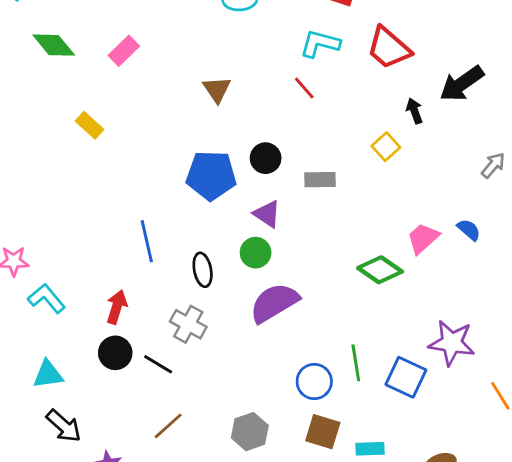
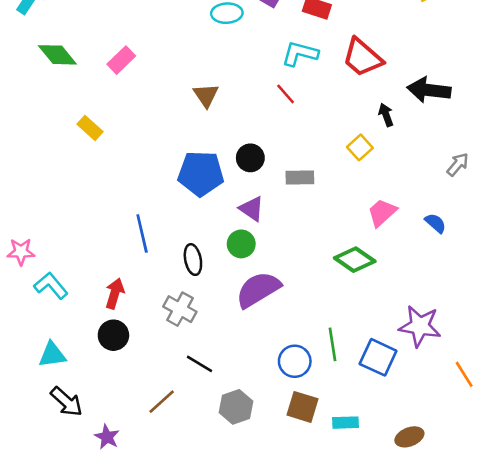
black arrow: (462, 84) -> (429, 90), turned 42
pink trapezoid: (423, 238) -> (382, 213), moved
black line: (158, 364) -> (199, 364), moved

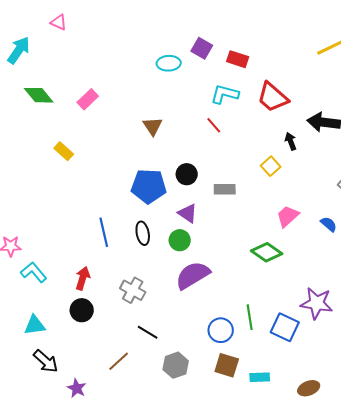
black ellipse: (193, 260) -> (143, 233), moved

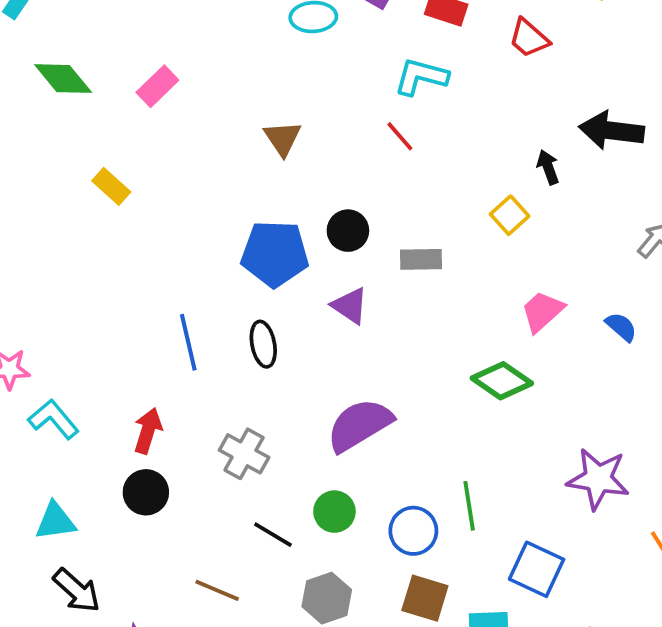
red trapezoid: (273, 97) -> (529, 38), moved, size x0.7
green circle: (180, 240) -> (334, 512), moved
blue square: (285, 327) -> (537, 569), moved
brown line: (119, 361) -> (217, 590), turned 65

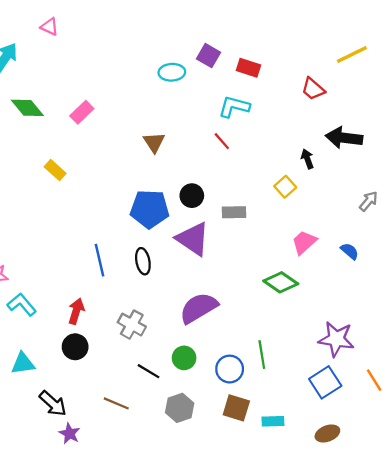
red trapezoid: (529, 38) -> (313, 89), moved
purple triangle: (350, 306) -> (193, 239), size x1.6
blue square: (537, 569) -> (325, 382), moved, turned 32
black arrow: (77, 590) -> (53, 403), moved

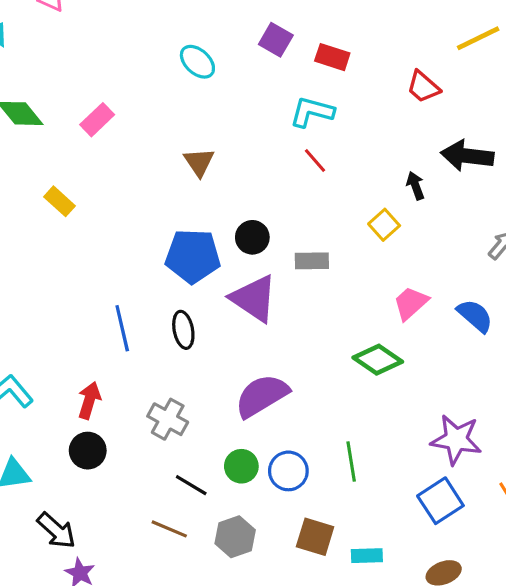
cyan ellipse: (172, 72) -> (197, 62), moved, turned 45
red line: (222, 141) -> (315, 160), moved
blue semicircle: (350, 251) -> (475, 316), size x1.4
blue circle: (230, 369) -> (288, 471), moved
brown line: (116, 403) -> (169, 529), moved

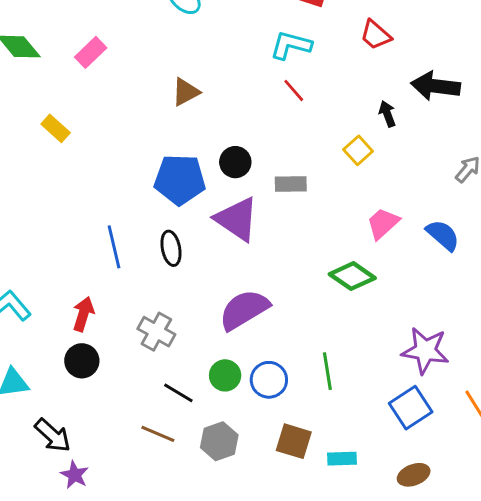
red trapezoid: (423, 87) -> (376, 35), moved
brown triangle: (199, 162) -> (186, 92), turned 36

